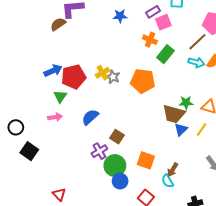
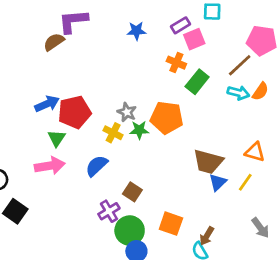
yellow cross: (103, 73) -> (113, 133), moved, turned -32
green star: (186, 103) -> (139, 130), moved
pink arrow: (55, 117) -> (50, 166), size x1.5

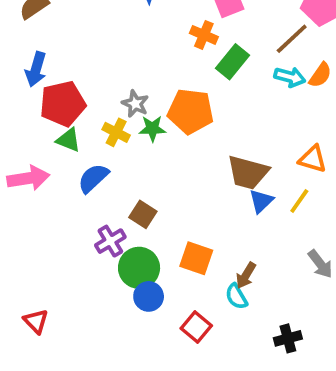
blue arrow: (47, 104) -> (36, 69), moved, turned 130
green triangle: (57, 138) -> (68, 140), moved, turned -42

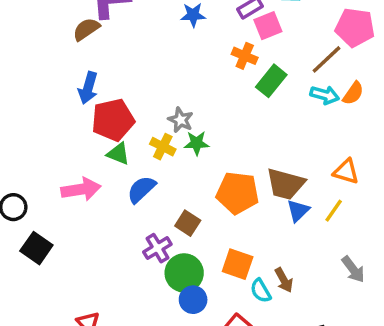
orange pentagon: (191, 111) -> (238, 193), moved
brown arrow: (246, 275) -> (284, 280), turned -60
cyan semicircle: (236, 296) -> (261, 291), moved

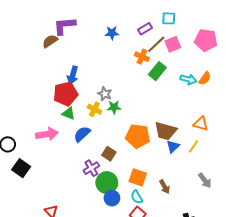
pink square: (268, 26) -> (173, 44), moved
brown line: (326, 59) -> (156, 44), moved
blue arrow: (88, 88) -> (73, 75), moved
cyan semicircle: (261, 291) -> (137, 197), moved

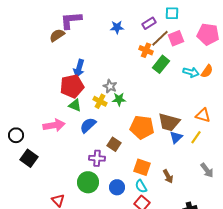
purple cross: (91, 168) -> (97, 158), turned 35
green circle: (107, 183) -> (88, 182), moved

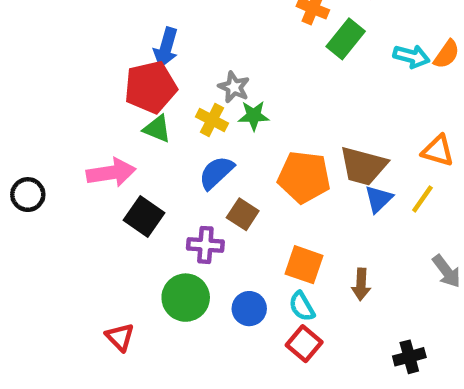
blue semicircle: (88, 125) -> (216, 173), moved
black square: (29, 158) -> (144, 216), moved
brown arrow: (168, 176) -> (361, 284), turned 32

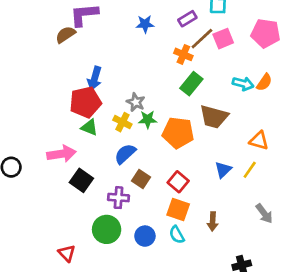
green rectangle: (346, 39) -> (191, 84), moved
brown trapezoid: (363, 166) -> (214, 117), moved
orange pentagon: (304, 177) -> (178, 133), moved
red square: (304, 344) -> (178, 182), moved

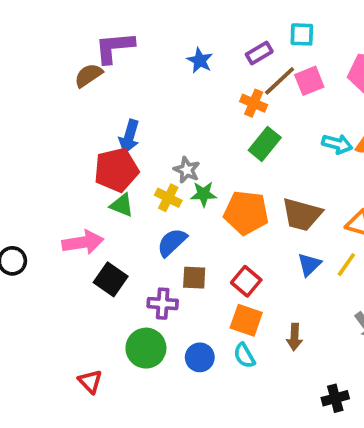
blue star: (145, 24) -> (200, 60), turned 30
brown trapezoid: (214, 117) -> (302, 214), moved
brown square: (141, 179) -> (194, 278), turned -30

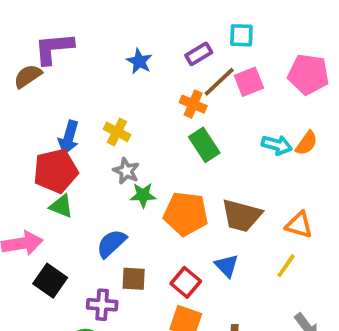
green rectangle: (265, 144) -> (204, 145), turned -72
yellow cross: (168, 198) -> (117, 132), moved
blue triangle: (309, 265) -> (227, 266), moved, turned -30

